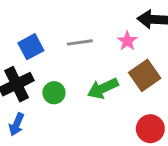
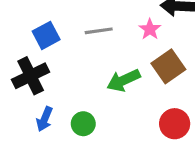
green circle: (54, 93) -> (83, 124), moved
blue arrow: (17, 124) -> (45, 119), moved

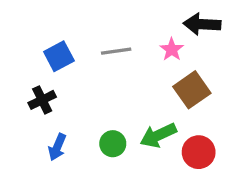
black cross: (31, 76) -> (42, 100), size x0.7
green arrow: (124, 80) -> (158, 135), moved
green circle: (83, 124) -> (113, 144), moved

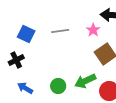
blue square: (59, 56) -> (26, 34), turned -36
blue arrow: (57, 147) -> (25, 88), turned 98

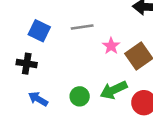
pink star: (93, 30) -> (111, 46), moved
black cross: (16, 60) -> (27, 64), turned 35

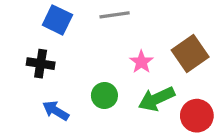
pink star: (111, 46) -> (141, 62), moved
green circle: (80, 96) -> (104, 96), moved

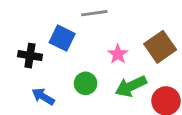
blue square: (57, 20) -> (62, 38), moved

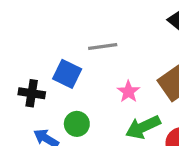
green circle: (86, 83) -> (77, 124), moved

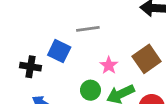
green circle: (77, 124) -> (90, 90), moved

